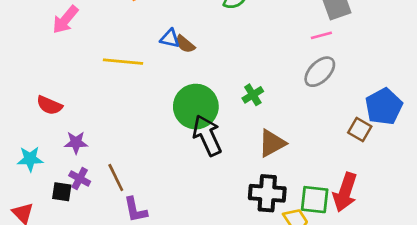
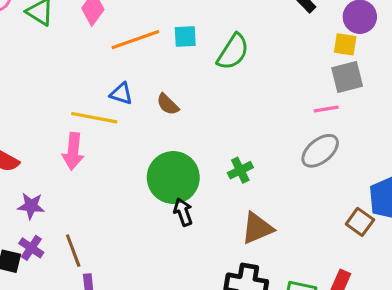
pink arrow: (65, 20) -> (73, 151), moved, turned -40
blue triangle: (170, 38) -> (121, 94), moved
black arrow: (207, 135) -> (183, 212), size x0.6

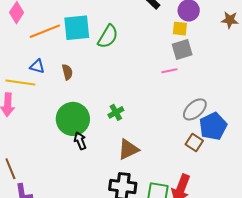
cyan square: (185, 36) -> (77, 28), size x1.8
brown semicircle: (168, 104) -> (67, 72), turned -147
gray ellipse: (320, 151) -> (195, 109), moved

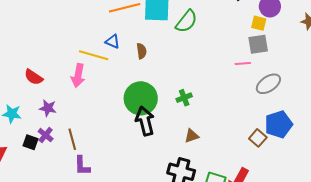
gray ellipse: (195, 109) -> (268, 84), moved
black arrow: (80, 141) -> (145, 121), size x1.6
brown triangle: (128, 149) -> (192, 136), size x0.7

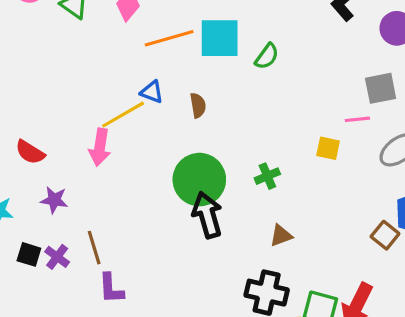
green semicircle: (186, 21) -> (267, 56), size x0.7
yellow square: (259, 23) -> (328, 148), moved
yellow line: (94, 55) -> (123, 115), turned -44
purple cross: (46, 135) -> (57, 257), moved

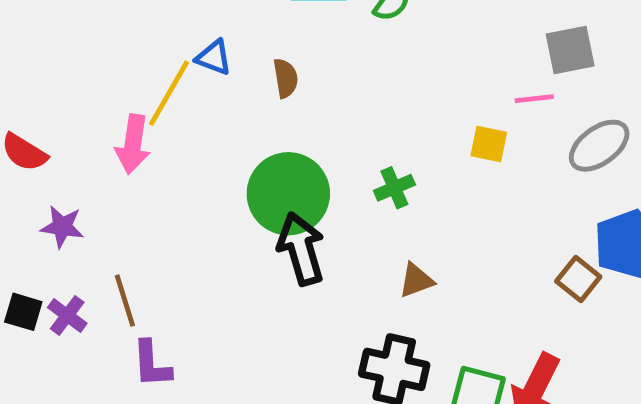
yellow line: (123, 115) -> (169, 93), turned -30

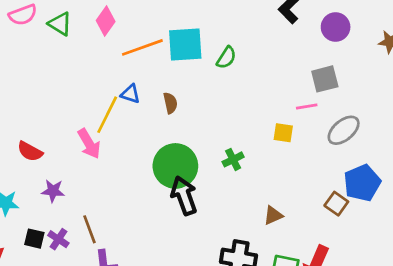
pink arrow: (133, 144) -> (89, 144), turned -36
brown triangle: (416, 280) -> (273, 215), moved

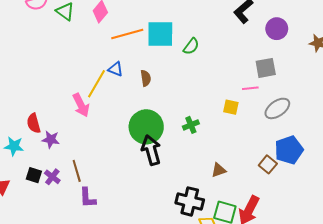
red semicircle: (30, 151) -> (34, 123), moved, turned 42

